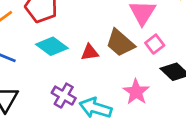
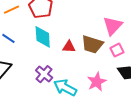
brown trapezoid: (120, 43) -> (92, 44), turned -35
cyan diamond: (52, 46) -> (43, 37), turned 40

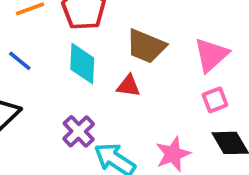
brown trapezoid: (92, 44) -> (146, 46), moved

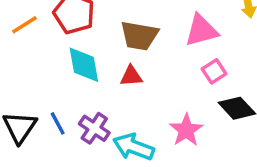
pink triangle: (211, 55) -> (201, 31), turned 39
blue line: (20, 61) -> (58, 123), moved, turned 35

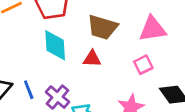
pink square: (214, 71) -> (143, 65), moved

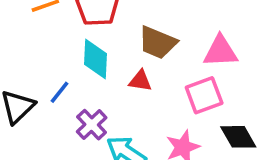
pink square: (143, 65) -> (204, 95), size x1.5
blue line: (29, 90) -> (59, 92), moved, turned 54

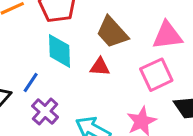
brown trapezoid: (157, 43) -> (112, 32), turned 30
purple cross: (92, 125) -> (45, 112), moved

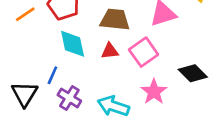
brown trapezoid: (112, 32) -> (115, 20), turned 148
pink square: (156, 75) -> (144, 52), moved

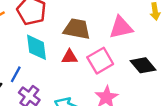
black diamond: (193, 73) -> (143, 65), moved

